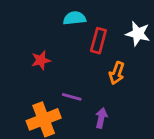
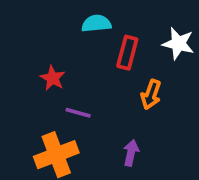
red star: (41, 60) -> (53, 78), turned -30
purple line: (72, 97) -> (78, 113), moved

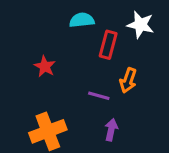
white star: (178, 44) -> (141, 25), moved
purple line: (78, 113) -> (99, 96), moved

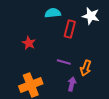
orange arrow: (128, 80) -> (86, 68), moved

